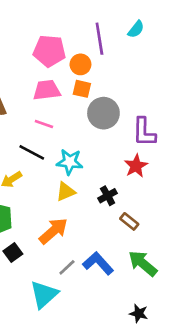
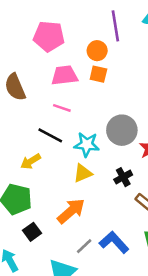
pink pentagon: (49, 51) -> (49, 36), moved
gray circle: (103, 113) -> (122, 130), moved

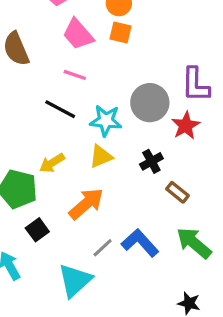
pink trapezoid: (65, 75) -> (78, 34), turned -124
yellow arrow: (31, 161) -> (52, 163), moved

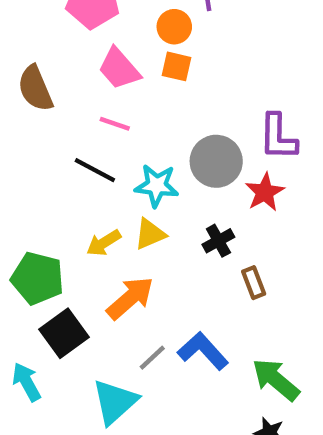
yellow arrow: (52, 163) -> (104, 243), moved
brown rectangle: (178, 192) -> (254, 283), turned 30
black square: (37, 230) -> (64, 333), size x1.5
green arrow: (194, 243) -> (276, 380), moved

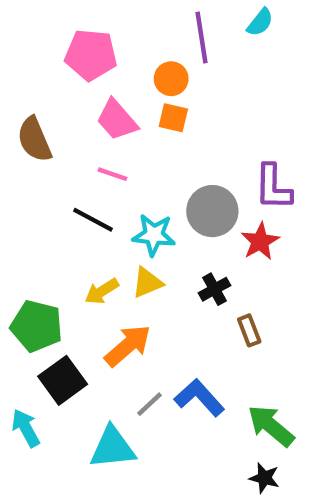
cyan triangle: (115, 402) -> (113, 448), turned 36

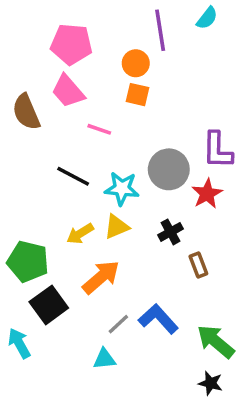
pink trapezoid: (117, 120) -> (68, 91), moved
pink line: (113, 174) -> (99, 129), moved
cyan triangle: (113, 448) -> (104, 359), moved, size x0.6

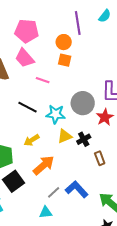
yellow triangle: (117, 227) -> (65, 136), moved

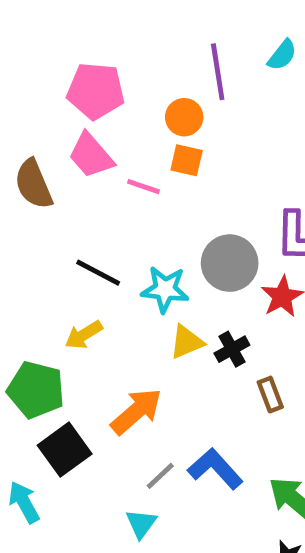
pink line: (43, 80) -> (144, 187), moved
yellow arrow: (32, 140) -> (84, 335), moved
cyan triangle: (46, 212) -> (141, 524), turned -48

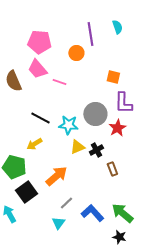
cyan semicircle: (282, 55) -> (117, 27), turned -56
orange square: (187, 160) -> (113, 77), moved
blue L-shape: (215, 469) -> (92, 213), moved

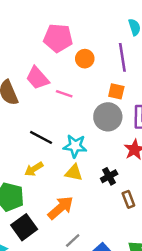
purple line: (90, 34) -> (122, 57), moved
pink pentagon: (39, 42) -> (58, 38), moved
orange square: (113, 77) -> (116, 91), moved
gray circle: (95, 114) -> (108, 117), moved
yellow triangle: (77, 147) -> (74, 173), moved, turned 35

